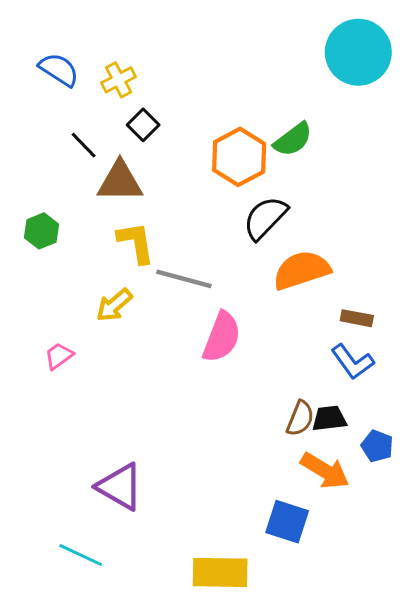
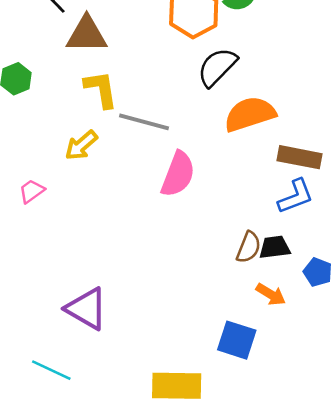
brown rectangle: (357, 318) -> (299, 157), size x1.5
blue L-shape: (352, 362) -> (296, 196), turned -75
orange arrow: (325, 471) -> (271, 294), size x0.7

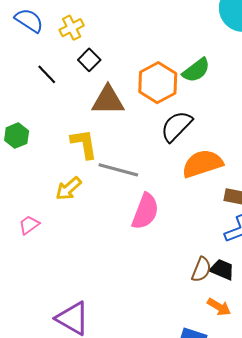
brown triangle: (87, 34) -> (108, 100), moved
black trapezoid: (275, 247) -> (222, 270), turned 30

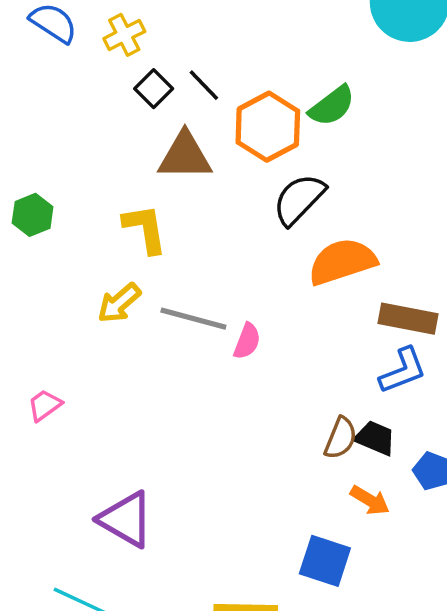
black line: (47, 74) -> (204, 85), moved
gray line: (118, 170) -> (193, 319), moved
pink semicircle: (145, 211) -> (247, 341), size x0.6
pink trapezoid: (29, 225) -> (45, 405), moved

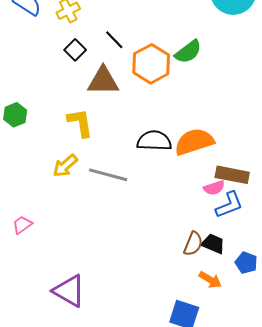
black square: (154, 89) -> (75, 50), moved
black semicircle: (299, 199) -> (154, 141), moved, turned 48
pink semicircle: (247, 341) -> (214, 188), moved, turned 50

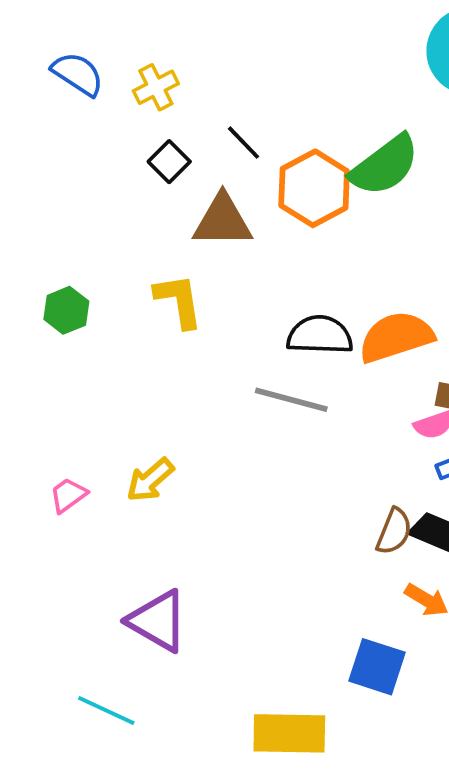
green semicircle: (188, 52) -> (385, 165), size x1.4
green hexagon: (15, 115) -> (66, 310), moved
yellow arrow: (65, 166) -> (150, 480), moved
gray line: (108, 175) -> (291, 400), moved

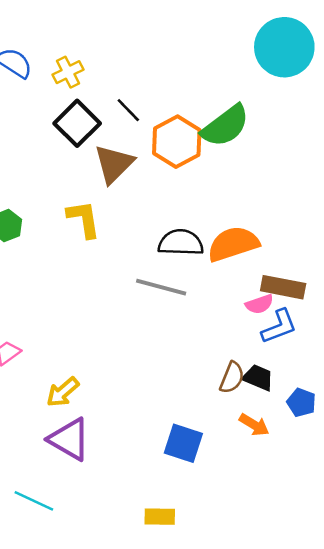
black square: (169, 162) -> (77, 123), size x1.6
brown triangle: (223, 221) -> (114, 164), turned -45
yellow arrow: (150, 480) -> (63, 392), moved
blue square: (377, 667) -> (183, 443), moved
yellow rectangle: (289, 733) -> (160, 517), size x0.6

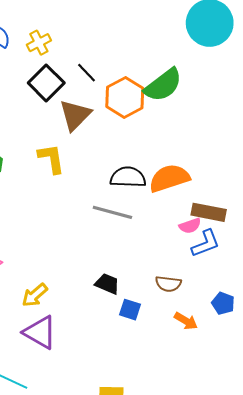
brown semicircle: (232, 378) -> (168, 284), turned 75
black trapezoid: (258, 378) -> (107, 284), moved
blue square: (183, 443) -> (130, 310), moved, size x0.7

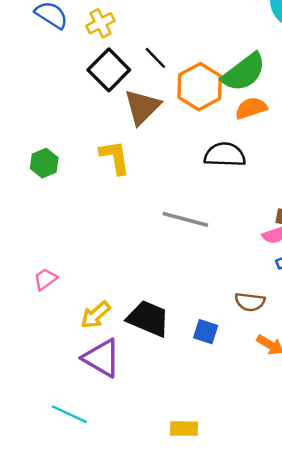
black semicircle: (128, 177) -> (225, 155), moved
orange semicircle: (169, 178) -> (251, 108), moved, size x0.7
black trapezoid: (107, 284) -> (148, 319), moved, size x1.5

